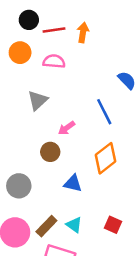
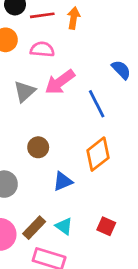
pink arrow: (67, 128) -> (60, 82), moved, size x1.6
blue triangle: (73, 183) -> (63, 181), turned -36

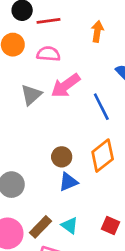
orange arrow: (74, 18) -> (97, 31), moved
brown circle: (38, 147) -> (62, 157), moved

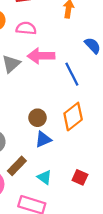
pink arrow: (66, 86) -> (41, 56), turned 35
brown rectangle: (41, 227) -> (17, 166), moved

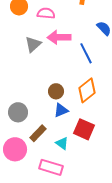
red square: (80, 177) -> (84, 129), moved, size x1.5

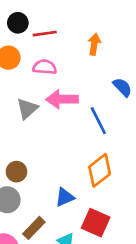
brown circle: (56, 91) -> (16, 172), moved

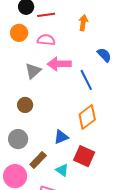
brown circle: (16, 172) -> (25, 105), moved

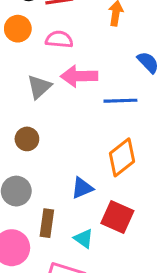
blue line: (86, 80) -> (120, 101), turned -65
brown rectangle: (38, 160) -> (47, 223), turned -36

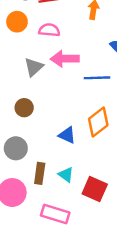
blue triangle: (82, 188) -> (67, 135), moved, turned 48
red square: (117, 217) -> (95, 189), moved
cyan triangle: (84, 239) -> (66, 175), moved

